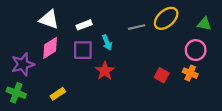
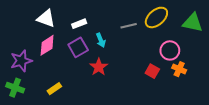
green triangle: (204, 24) -> (193, 23), size x1.5
purple square: (83, 50) -> (78, 47), turned -30
pink circle: (196, 50) -> (170, 50), moved

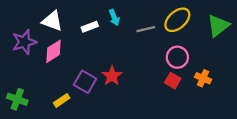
green triangle: (193, 23) -> (218, 26), turned -50
cyan arrow: (101, 40) -> (114, 17), moved
purple square: (78, 47) -> (85, 82), moved, turned -30
pink circle: (170, 50) -> (177, 57), moved
purple star: (21, 61) -> (24, 42), moved

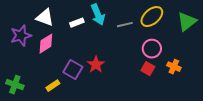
cyan arrow: (114, 17) -> (98, 15), size x1.5

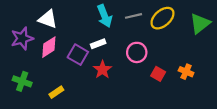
white rectangle: (77, 23) -> (98, 44), moved
gray line: (125, 25) -> (134, 16), moved
pink circle: (152, 49) -> (137, 52), moved
purple square: (73, 70) -> (78, 55), moved
green cross: (15, 85) -> (22, 81), moved

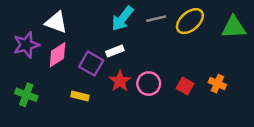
cyan arrow: (105, 16) -> (122, 19), turned 60
green triangle: (200, 23) -> (234, 27), turned 35
pink circle: (137, 52) -> (149, 84), moved
yellow rectangle: (56, 92) -> (80, 96), moved, turned 48

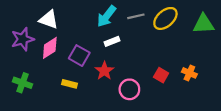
white rectangle: (115, 51) -> (112, 41), moved
pink circle: (149, 84) -> (129, 89), moved

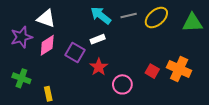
cyan arrow: (107, 16) -> (101, 15), turned 90
white rectangle: (112, 41) -> (98, 39), moved
orange cross: (189, 73) -> (179, 69), size x1.6
yellow rectangle: (69, 84) -> (48, 94), moved, turned 64

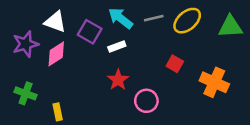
purple square: (75, 53) -> (90, 32), moved
red square: (152, 71) -> (175, 64), moved

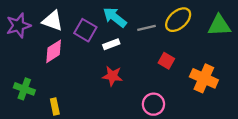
gray line: (154, 18) -> (146, 28), moved
purple star: (26, 44) -> (18, 25), moved
red star: (118, 80) -> (112, 76), turned -30
pink circle: (146, 101) -> (153, 104), moved

